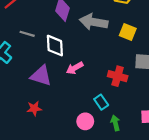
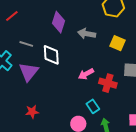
gray arrow: (94, 22) -> (87, 34), size x0.7
pink arrow: (75, 68) -> (86, 74), moved
purple triangle: (41, 76) -> (29, 72), moved, turned 50

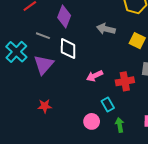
purple diamond: (59, 22) -> (64, 17), moved
pink arrow: (86, 74) -> (95, 76), moved
red cross: (108, 83) -> (125, 81), turned -30

